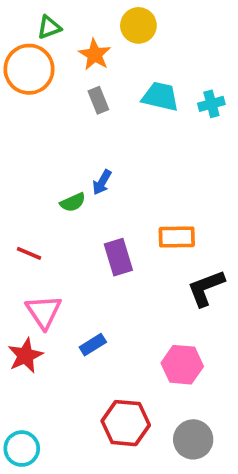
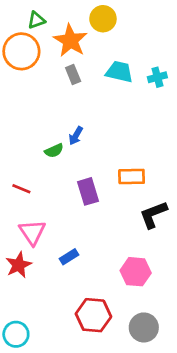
orange star: (95, 55) -> (70, 40), size x1.4

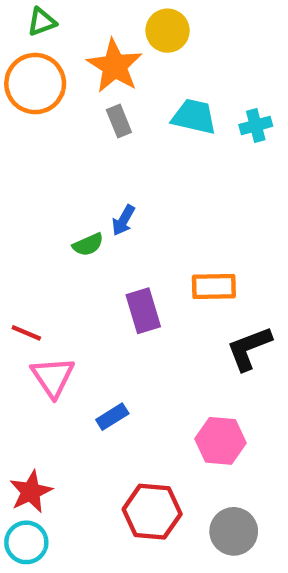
green triangle: (36, 20) -> (42, 22), moved
red line: (21, 189) -> (26, 333), moved
red star: (19, 265) -> (31, 492), moved

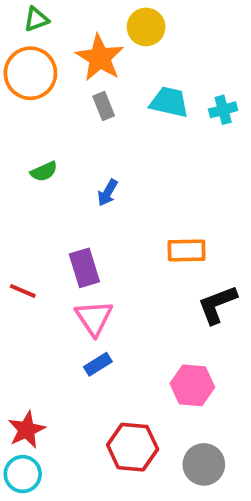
green semicircle: (88, 245) -> (44, 171), moved
purple rectangle: (143, 311) -> (84, 268), moved
pink triangle: (53, 377) -> (94, 318), moved

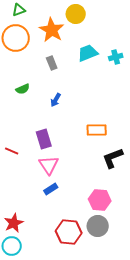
cyan trapezoid: (169, 102) -> (88, 53), turned -35
gray rectangle: (104, 106) -> (52, 63), moved
gray circle: (204, 464) -> (98, 226), moved

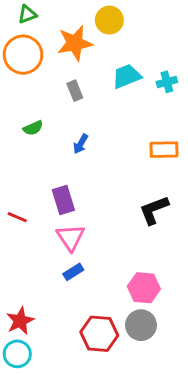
orange star: (52, 30) -> (75, 43), turned 30
orange rectangle: (97, 130) -> (164, 150), moved
black L-shape: (113, 158) -> (154, 210), moved

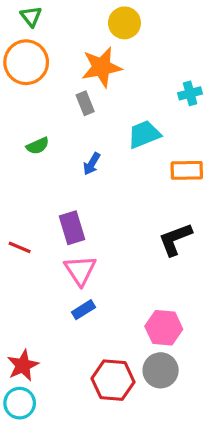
green triangle: (27, 14) -> (31, 16), turned -48
orange star: (75, 43) -> (102, 67), moved
cyan trapezoid: (127, 76) -> (144, 134), moved

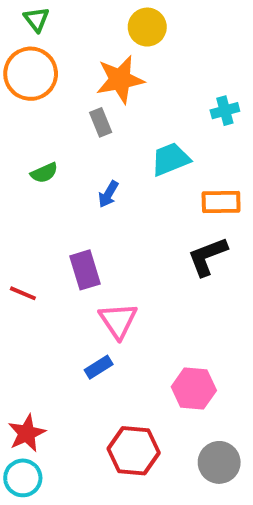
black L-shape: (175, 239) -> (207, 256), moved
pink triangle: (80, 270) -> (118, 321), moved
gray circle: (161, 370) -> (219, 462), moved

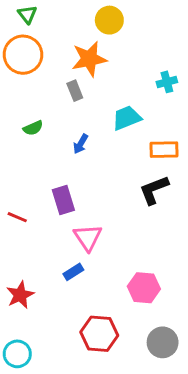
red star: (27, 433) -> (20, 295), moved

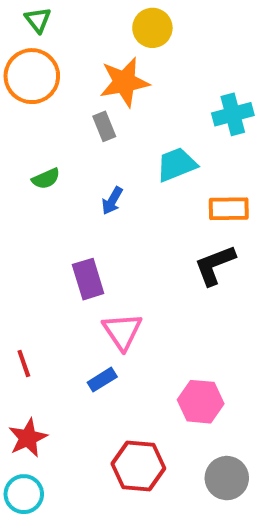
cyan cross: (167, 82) -> (233, 114), size x1.4
red line: (17, 217) -> (24, 363), moved, turned 48
red star: (20, 295) -> (28, 438), moved

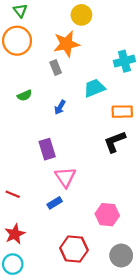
red line: (24, 363) -> (13, 194), turned -48

